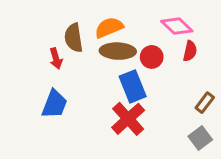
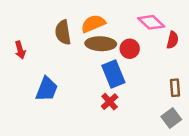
red semicircle: (190, 51) -> (173, 40), moved
red arrow: (56, 58) -> (20, 50), moved
brown rectangle: (205, 103) -> (175, 88), turned -42
red cross: (128, 119) -> (110, 102), size x0.6

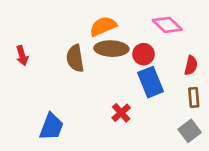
brown semicircle: (63, 32) -> (75, 58), moved
red semicircle: (173, 40) -> (191, 65), moved
blue rectangle: (113, 74) -> (150, 82), moved
blue trapezoid: (47, 89) -> (51, 127), moved

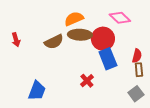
red circle: (144, 54) -> (103, 39), size x1.5
brown semicircle: (75, 58) -> (54, 42), turned -108
red semicircle: (191, 65) -> (137, 56), moved

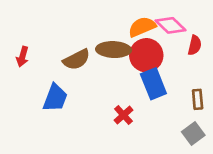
orange semicircle: (74, 19) -> (142, 27), moved
red arrow: (16, 40) -> (22, 57), turned 32
red semicircle: (137, 56) -> (195, 45), moved
blue trapezoid: (37, 91) -> (55, 98), moved

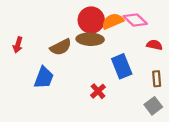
red semicircle: (195, 45) -> (154, 45), moved, turned -91
red circle: (146, 55) -> (91, 20), moved

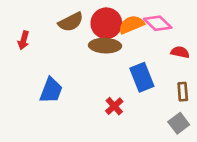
red arrow: (18, 45) -> (23, 40), moved
brown semicircle: (61, 47) -> (71, 22), moved

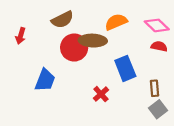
red circle: (106, 23) -> (74, 48), moved
pink diamond: (158, 23) -> (157, 25), moved
brown rectangle: (183, 92) -> (154, 88), moved

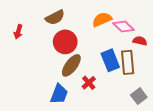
pink diamond: (157, 25) -> (123, 27), moved
brown ellipse: (93, 41) -> (71, 65), moved, turned -55
blue trapezoid: (45, 80) -> (59, 94), moved
brown rectangle: (154, 88) -> (128, 62), moved, size x1.6

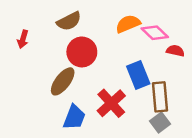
brown rectangle: (128, 62) -> (160, 97), moved
brown ellipse: (71, 65) -> (63, 81), moved
red cross: (89, 83) -> (111, 103), size x1.6
gray square: (139, 96) -> (160, 122), moved

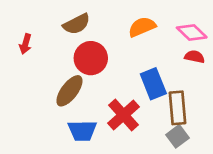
pink diamond: (155, 33) -> (192, 33), moved
blue trapezoid: (74, 117) -> (82, 131), turned 68

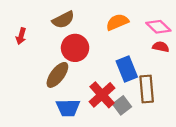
gray square: (177, 136) -> (122, 105), moved

